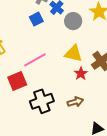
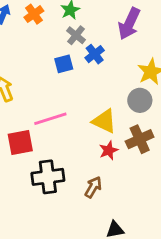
gray circle: (73, 21) -> (140, 100), moved
brown arrow: (75, 102) -> (93, 187), turned -56

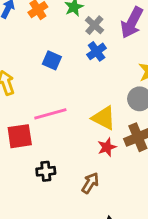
gray cross: (76, 35) -> (94, 25), moved
blue square: (64, 64) -> (52, 60), moved, turned 36
black cross: (48, 177) -> (46, 171), size x0.6

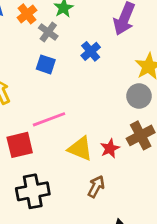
gray cross: (94, 25) -> (48, 32), moved
yellow triangle: (104, 118) -> (80, 149), moved
black cross: (46, 171) -> (33, 191), moved, size x1.6

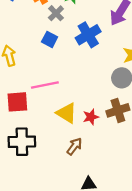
blue cross: (91, 51) -> (88, 35), size x1.5

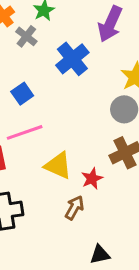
blue square: (50, 39) -> (22, 94), moved, turned 35
red star: (91, 117) -> (92, 179), moved

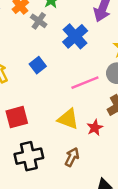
pink line: (25, 132) -> (85, 83), moved
brown arrow: (74, 208) -> (72, 157), moved

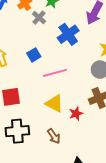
pink line: (85, 83) -> (55, 73), moved
brown arrow: (72, 157) -> (54, 136), turned 112

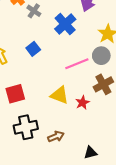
pink line: (55, 73) -> (77, 64), moved
brown arrow: (54, 136) -> (56, 136), moved, turned -70

